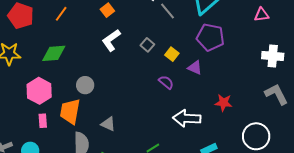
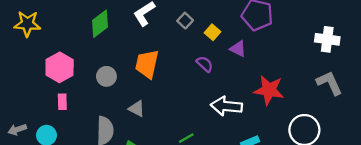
green diamond: (54, 53) -> (100, 24), moved, turned -35
gray circle: (85, 85) -> (106, 76), moved
red star: (224, 103) -> (269, 90), size x1.5
orange trapezoid: (70, 111) -> (147, 64), moved

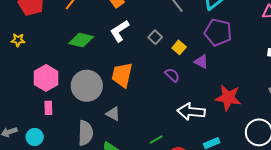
yellow star: (27, 24) -> (18, 40), size x0.6
green diamond: (100, 24) -> (81, 40), turned 50
gray circle: (106, 76) -> (87, 86), size x1.8

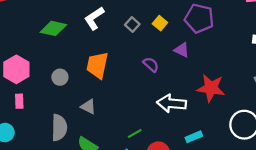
yellow square: (179, 47) -> (160, 23), moved
gray circle: (87, 86) -> (60, 77), size x0.5

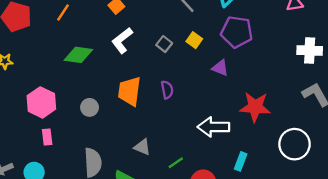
purple semicircle: (151, 65) -> (167, 90), moved, turned 42
gray triangle: (88, 107) -> (142, 147), moved
cyan rectangle: (194, 137) -> (241, 161), turned -42

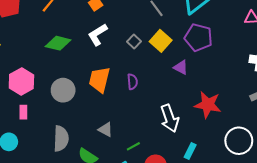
yellow square: (194, 40) -> (161, 41), size x1.5
gray circle: (90, 107) -> (63, 90), size x1.5
white arrow: (214, 127) -> (170, 118), turned -116

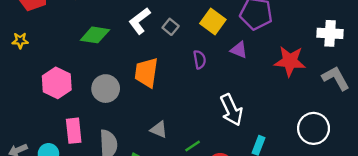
gray square: (134, 42) -> (171, 27), moved
purple semicircle: (132, 82) -> (200, 60), moved
red star: (208, 105) -> (290, 61), moved
pink rectangle: (23, 112) -> (74, 131), moved, size x1.5

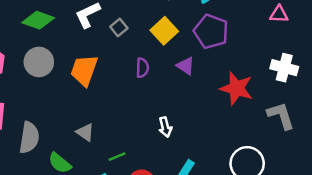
gray circle: (106, 89) -> (39, 62), moved
white arrow: (231, 110) -> (165, 127), size x0.6

